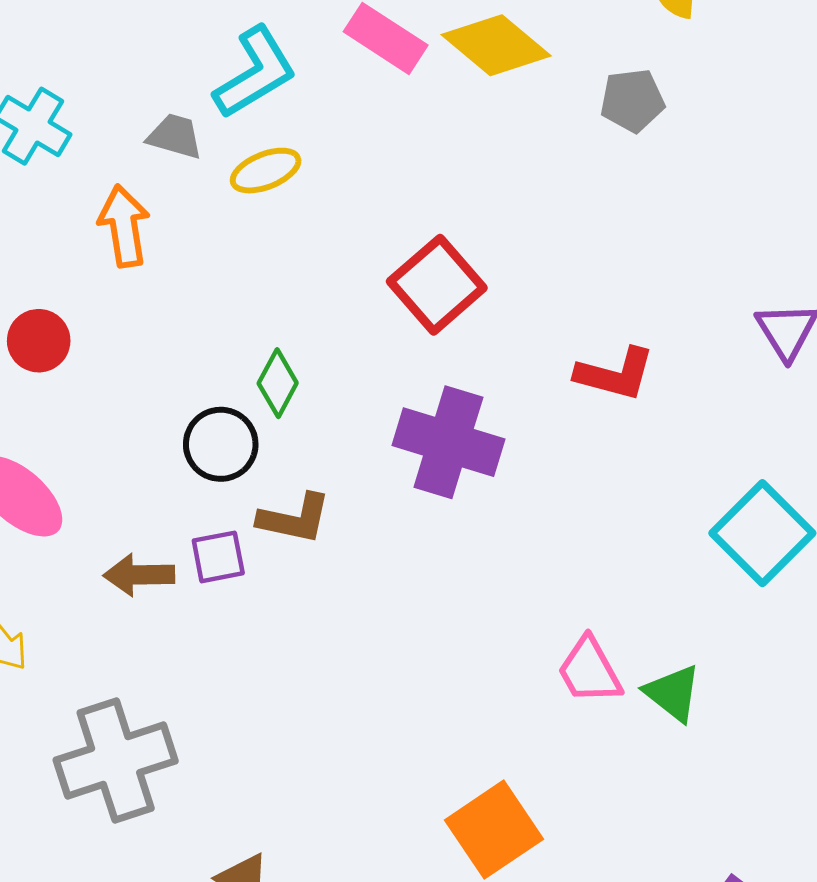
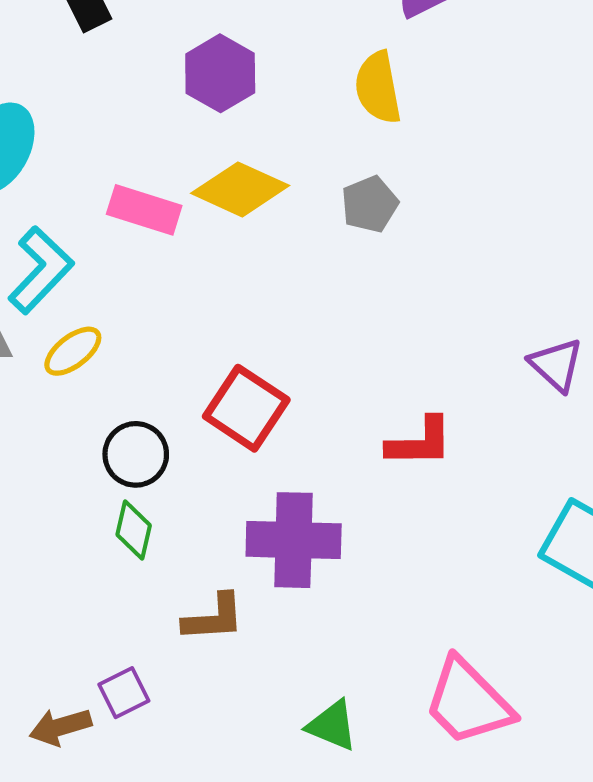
black circle: (221, 444) -> (136, 454), moved
brown L-shape: (294, 519) -> (214, 618), moved
pink trapezoid: (589, 671) -> (468, 702), size x1.5
green triangle: (673, 693) -> (332, 725), moved

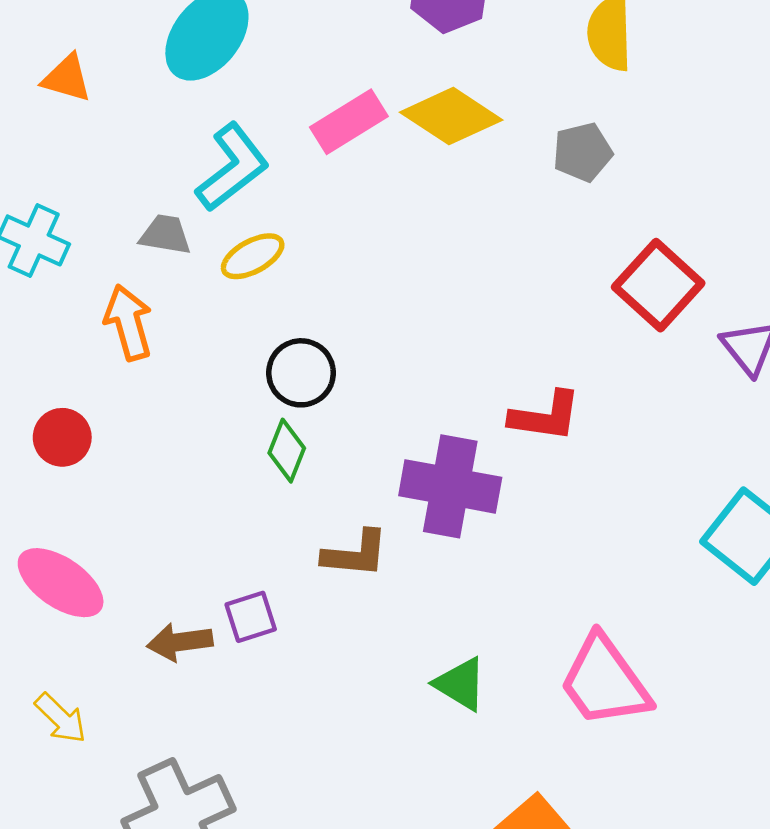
pink rectangle: (144, 210) -> (349, 122), turned -58
red square: (246, 408) -> (658, 285), moved
red L-shape: (420, 442) -> (545, 416), moved

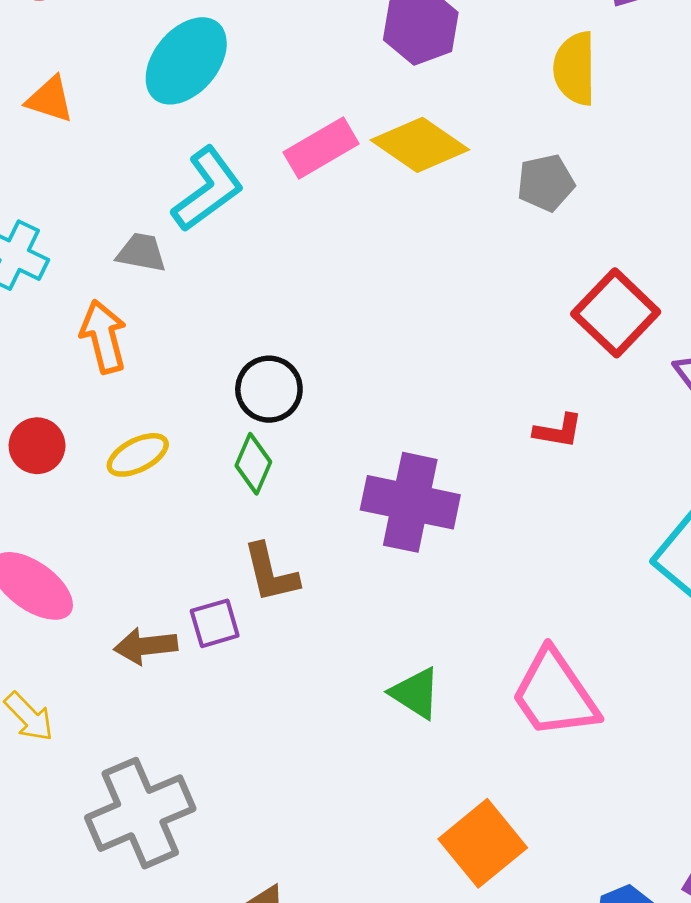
yellow ellipse: (253, 256) -> (138, 455), moved
red L-shape: (545, 416) -> (558, 431), moved, size x0.7
brown L-shape: (355, 554) -> (271, 573), moved, turned 70

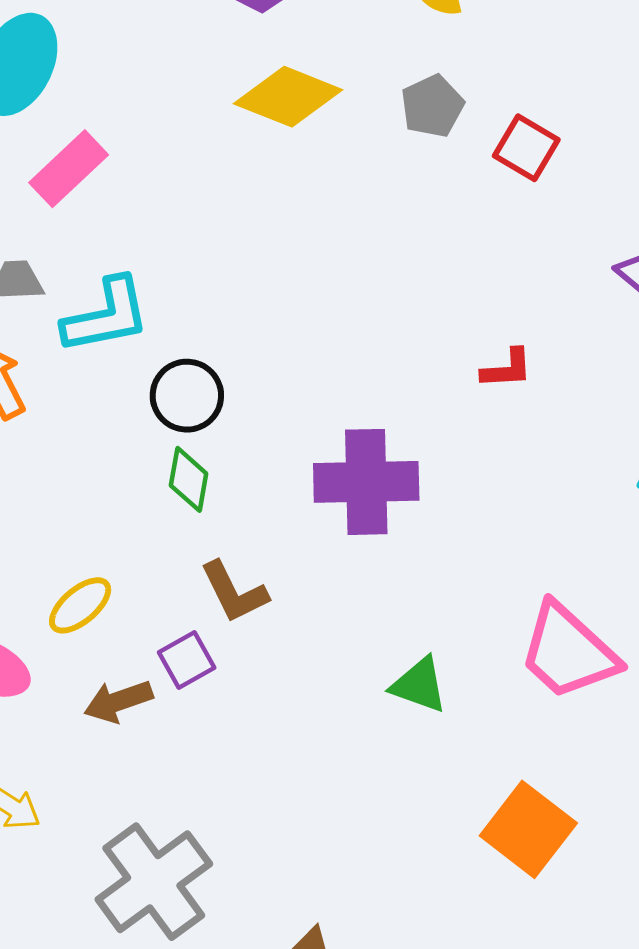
pink rectangle: (321, 148) -> (69, 169), moved
cyan L-shape: (208, 189) -> (106, 316), moved, turned 38
red square: (616, 313) -> (526, 148), moved, size x0.7
yellow ellipse: (138, 455) -> (80, 605), moved

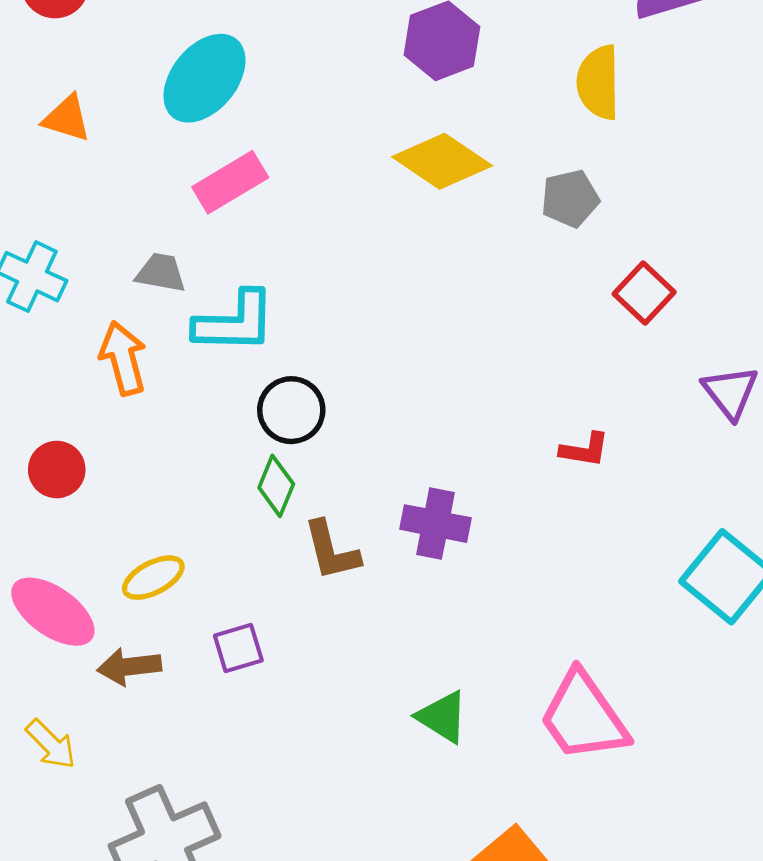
red square: (526, 148) -> (644, 293), moved
purple cross: (366, 482) -> (436, 524), size x0.7
brown L-shape: (234, 592) -> (331, 551), moved
brown arrow: (118, 701) -> (129, 667), moved

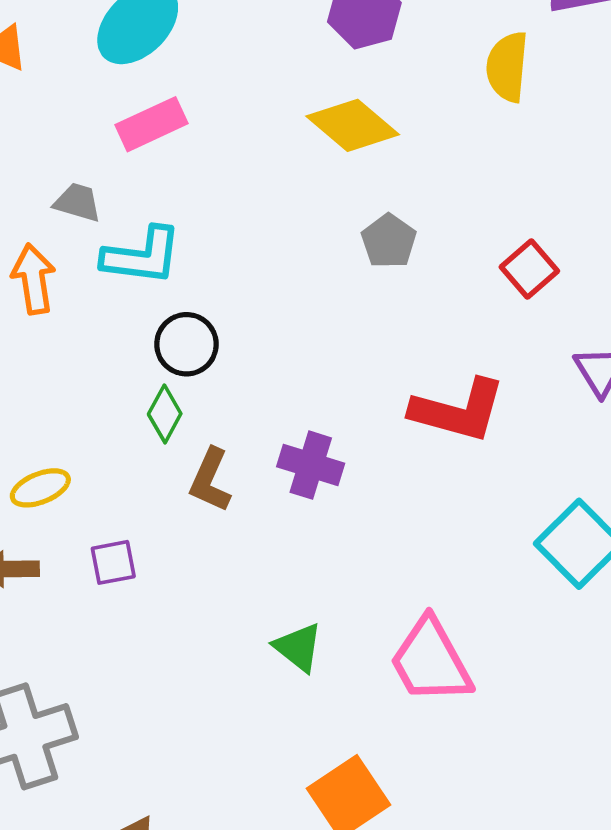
gray pentagon: (570, 199) -> (389, 241), moved, turned -30
red L-shape: (585, 450) -> (458, 410), size x2.0
brown L-shape: (331, 551) -> (210, 480), turned 32

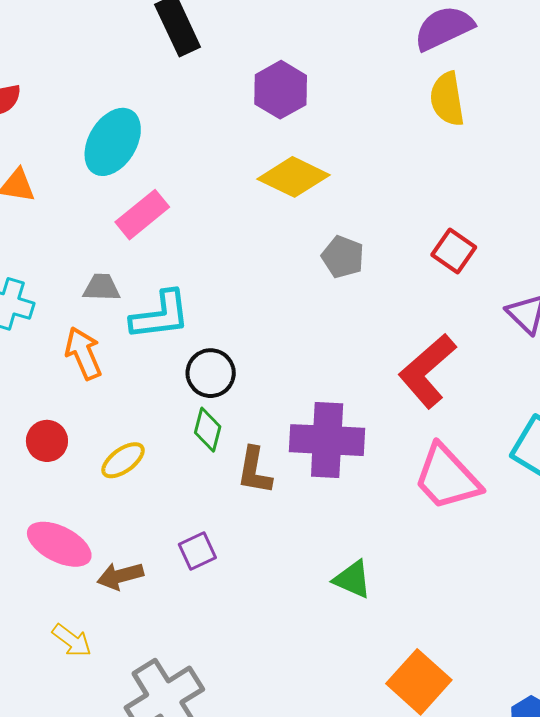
yellow semicircle: (507, 67) -> (447, 99), moved
red L-shape: (458, 410) -> (427, 371), turned 138
purple cross: (311, 465) -> (327, 440), size x1.5
yellow ellipse: (40, 488) -> (123, 460), moved
pink trapezoid: (431, 661) -> (447, 478), moved

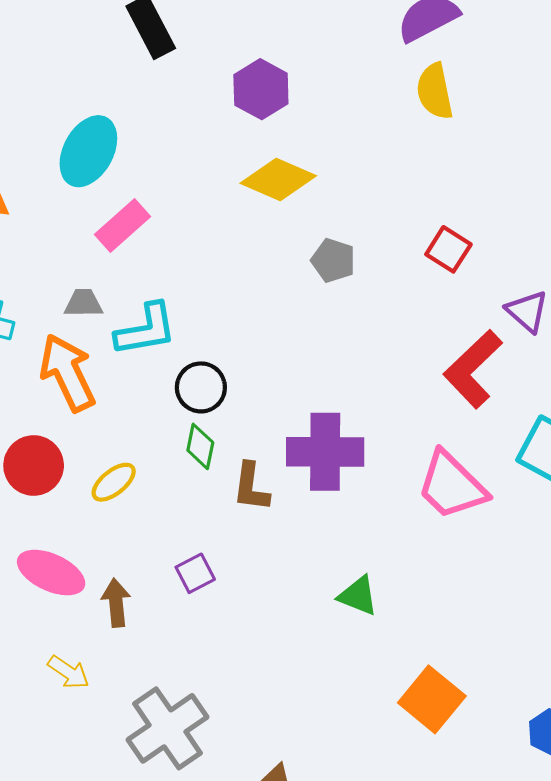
orange arrow: (83, 353) -> (67, 373), size x1.4
red L-shape: (427, 371) -> (473, 369), moved
red circle: (47, 441) -> (34, 466), size x1.4
brown arrow: (120, 576) -> (116, 603), turned 102

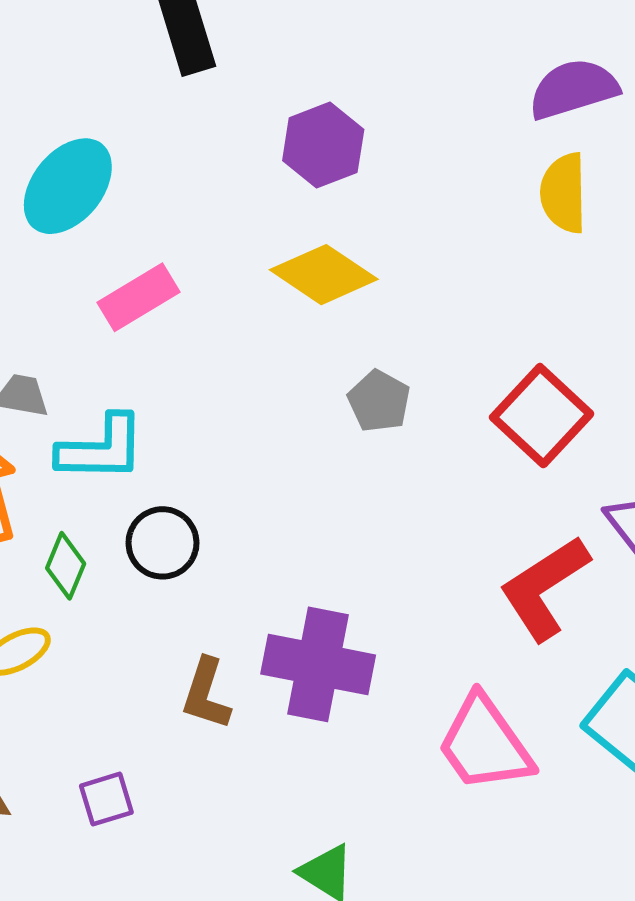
pink rectangle: (122, 225) -> (139, 297), moved
red square: (448, 249) -> (542, 416), size x1.5
green diamond: (200, 446) -> (66, 566), moved

